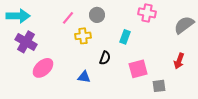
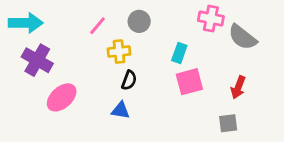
gray semicircle: (184, 25) -> (242, 37), moved, turned -105
black semicircle: (105, 58) -> (129, 80), moved
red arrow: (179, 61) -> (238, 87), moved
pink square: (138, 69) -> (189, 82), moved

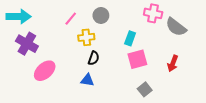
gray square: (228, 123) -> (145, 89), moved, turned -32

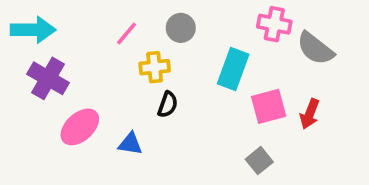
cyan rectangle: (130, 38) -> (233, 69), size x1.5
pink square: (137, 59) -> (269, 106), moved
blue triangle: (87, 80) -> (130, 144), moved

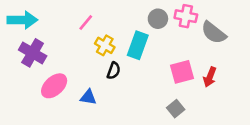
gray circle: (181, 28) -> (158, 19), moved
yellow cross: (155, 67) -> (105, 45), turned 36
cyan rectangle: (233, 69) -> (138, 45), moved

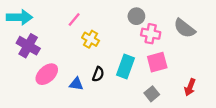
pink cross: (186, 16) -> (151, 34), moved
cyan rectangle: (138, 45) -> (125, 66), moved
black semicircle: (114, 71) -> (98, 74), moved
red arrow: (210, 77) -> (190, 87), moved

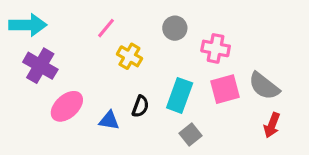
gray circle: (136, 16) -> (175, 28), moved
gray semicircle: (185, 28) -> (264, 86), moved
gray square: (152, 94) -> (190, 134), moved

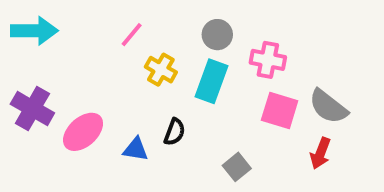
purple cross: (40, 66) -> (32, 109), moved
pink square: (225, 89) -> (280, 110), turned 32
cyan rectangle: (180, 95) -> (211, 81), moved
red arrow: (272, 125) -> (320, 153), moved

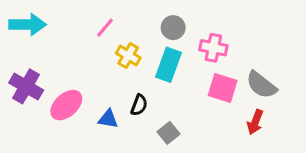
gray square: (237, 167) -> (168, 133), moved

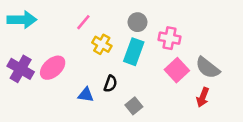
pink square: (223, 88) -> (177, 70), turned 30
pink ellipse: (66, 105) -> (53, 68), moved

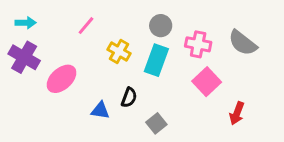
cyan arrow: (22, 20) -> (26, 23), size x0.6
pink line: (83, 22) -> (86, 26), moved
gray semicircle: (208, 68) -> (243, 43), moved
purple cross: (21, 69) -> (24, 57), moved

